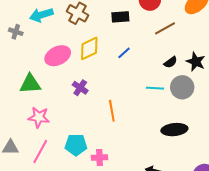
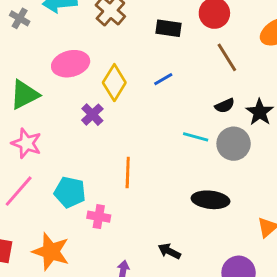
brown line: (165, 28) -> (227, 57), turned 75
yellow diamond: (89, 48) -> (114, 83), moved, turned -45
green triangle: (30, 84) -> (24, 95), turned -35
orange line: (112, 111) -> (128, 173), moved

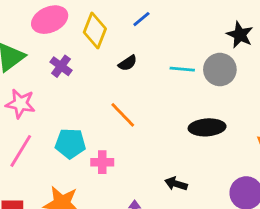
black semicircle: (225, 106) -> (128, 63), moved
purple cross: (92, 115) -> (61, 66), moved
orange line: (128, 173) -> (123, 115), turned -36

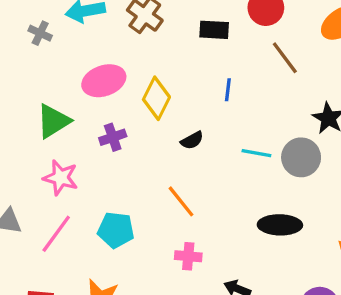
blue line: (141, 19) -> (228, 90), moved, turned -48
purple cross: (61, 66) -> (113, 137), turned 30
pink cross: (102, 162) -> (188, 256), moved

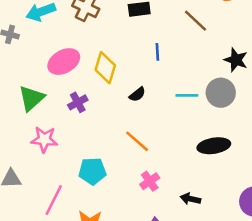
pink line: (56, 234) -> (54, 200), moved
pink cross: (188, 256) -> (150, 181), turned -30

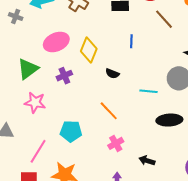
black semicircle: (137, 94) -> (112, 74), turned 56
cyan line: (187, 95) -> (149, 91), moved

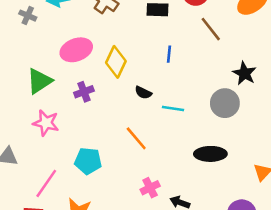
cyan line: (149, 91) -> (173, 108), moved
pink cross: (116, 143) -> (150, 188), moved

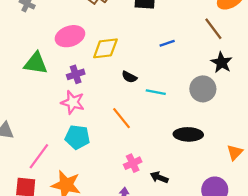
brown line: (211, 29) -> (213, 29), moved
blue line: (169, 54) -> (167, 43), moved, turned 64
yellow diamond: (116, 62) -> (105, 48), turned 56
green triangle: (39, 81) -> (36, 63), turned 40
pink star: (46, 123) -> (73, 102), moved

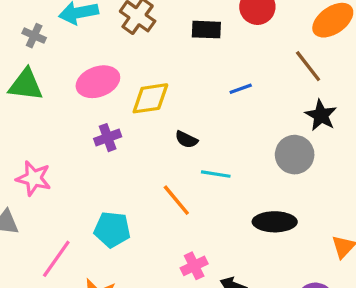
green triangle: (36, 63) -> (26, 85), moved
cyan line: (156, 92) -> (216, 174), moved
pink star: (73, 102) -> (34, 178), moved

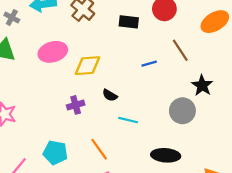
brown line: (308, 66) -> (180, 50), moved
purple cross: (108, 138) -> (76, 105), moved
orange line: (176, 200) -> (99, 149), moved

